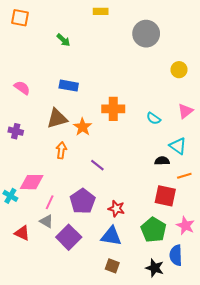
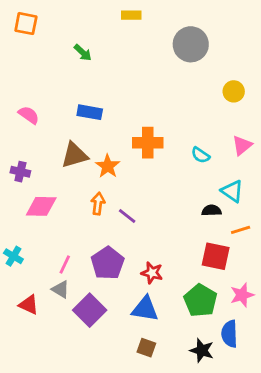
orange arrow: (61, 150) -> (98, 204), moved
pink diamond: (32, 182) -> (41, 206), moved
pink star: (185, 226) -> (242, 295), turned 30

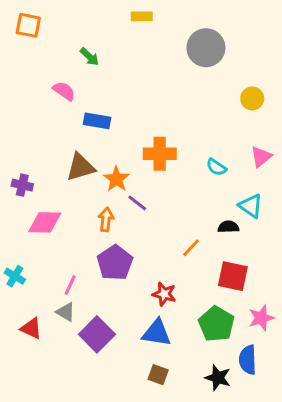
pink semicircle: (29, 115) -> (64, 91), moved
purple line: (127, 216) -> (137, 203), moved
orange line: (241, 230) -> (191, 248), moved, turned -30
purple pentagon: (108, 263) -> (115, 263), moved

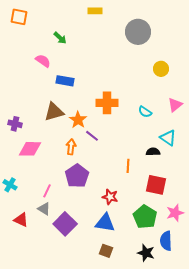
yellow circle: (252, 98) -> (161, 69), moved
orange line: (191, 248) -> (128, 166), turned -40

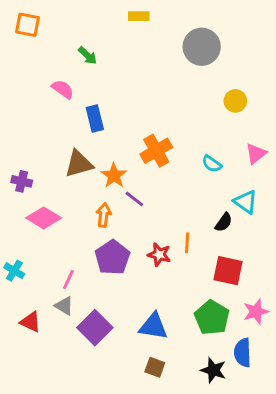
blue rectangle: (65, 81) -> (95, 118), turned 66
orange cross: (107, 103) -> (156, 151), turned -30
pink diamond: (30, 149) -> (44, 218), turned 30
black semicircle: (153, 152) -> (224, 222), turned 128
red star: (110, 197) -> (159, 255), moved

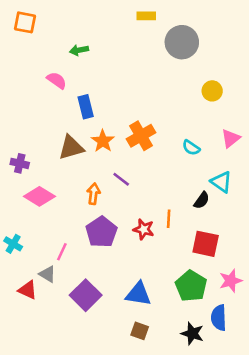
yellow rectangle: (139, 16) -> (146, 16), moved
green arrow: (88, 56) -> (79, 50), turned 126
orange star: (114, 176) -> (103, 141), moved
gray triangle: (64, 306) -> (47, 274), moved

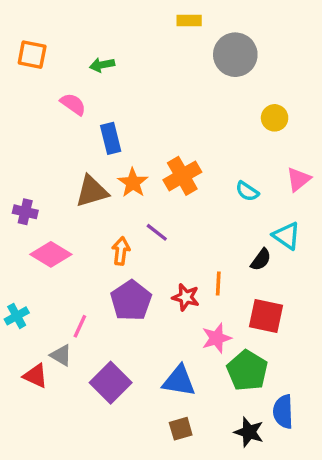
orange square: (25, 22) -> (32, 55), moved
cyan cross: (13, 244) -> (17, 316), turned 30
pink star: (231, 281) -> (217, 338), moved
brown square: (140, 331) -> (181, 429), turned -36

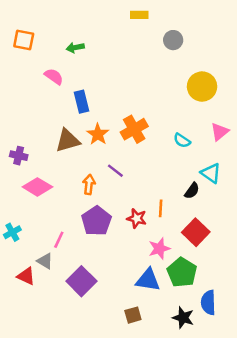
gray circle: (235, 55) -> (173, 40), size x0.6
yellow circle: (275, 118) -> (202, 87), size x1.5
red square: (266, 316) -> (196, 232), turned 32
blue triangle: (179, 381) -> (148, 280), moved

